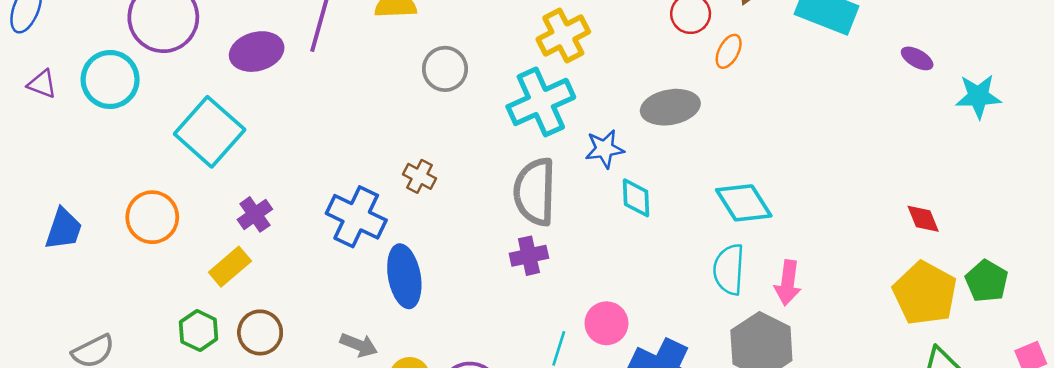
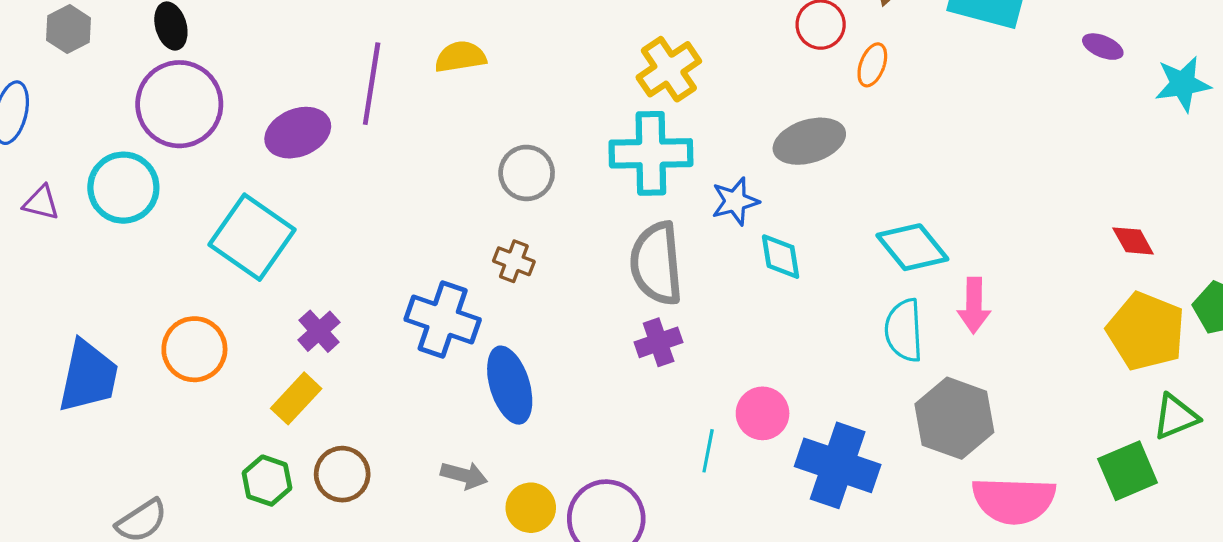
gray circle: (445, 69) -> (527, 173), moved
cyan cross: (541, 102) -> (651, 153), turned 30
blue trapezoid: (64, 229) -> (88, 376), size x1.4
pink arrow: (788, 283) -> (974, 305), moved

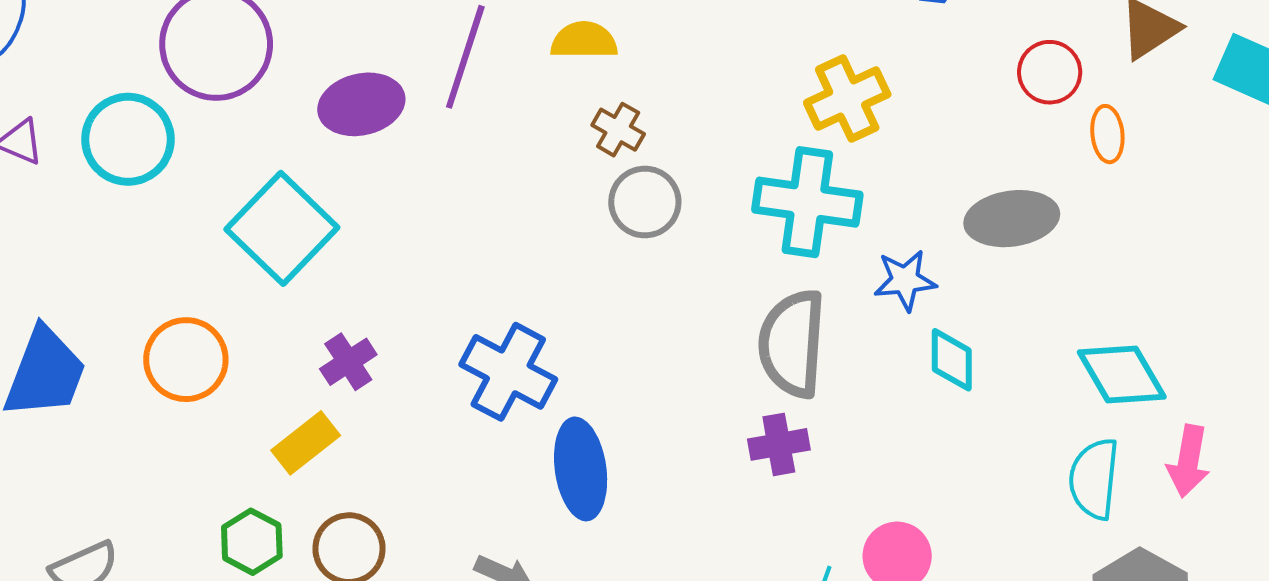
orange ellipse: (872, 65) -> (1107, 134), turned -36
brown cross: (514, 261) -> (618, 130), moved

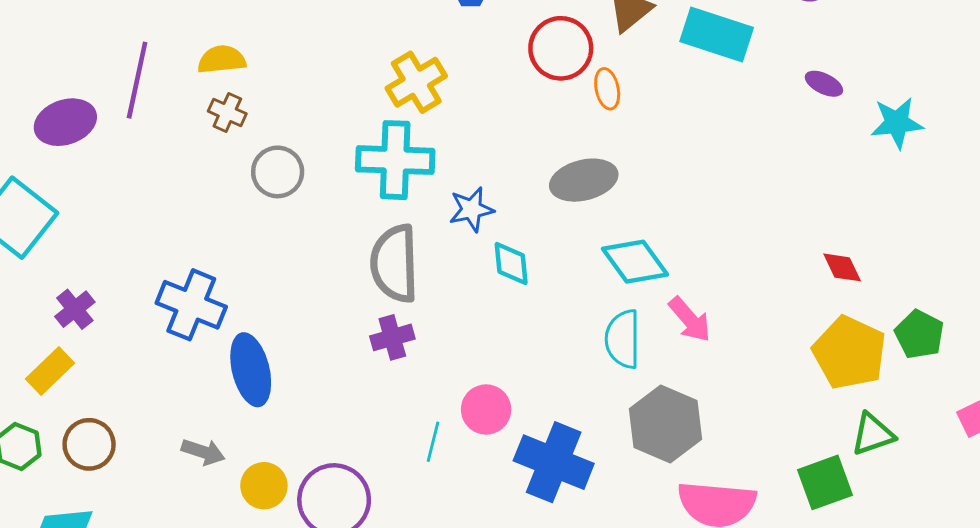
red circle: (1050, 72) -> (561, 48), size x1.4
brown cross: (618, 130) -> (227, 112), moved
gray ellipse: (1012, 219) -> (584, 180), moved
pink arrow: (1188, 461) -> (690, 319), turned -45

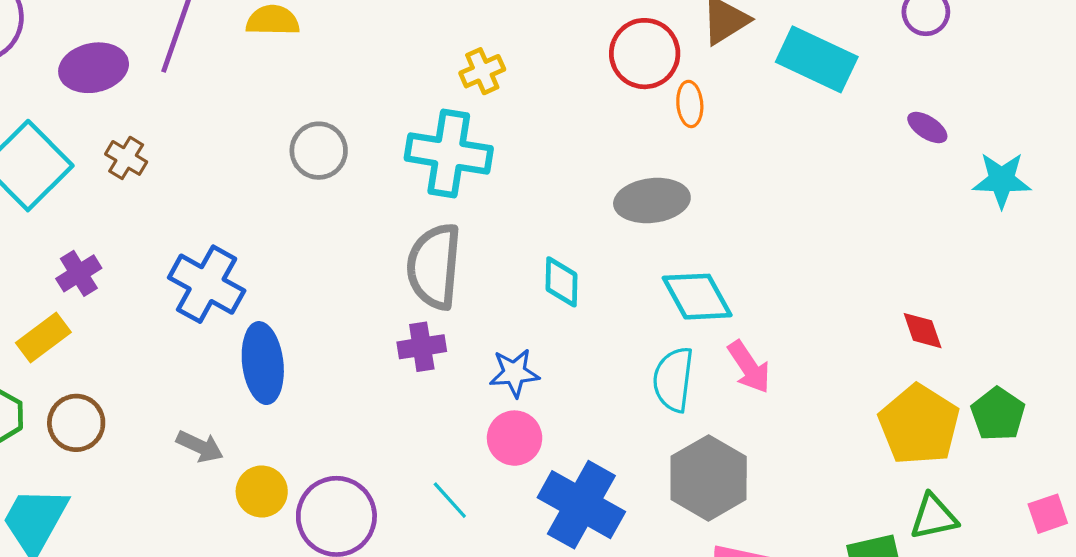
yellow cross: (416, 82) -> (482, 71), size x0.7
brown cross: (227, 112) -> (126, 158), moved
blue star: (471, 209) -> (514, 373), moved
cyan line: (433, 442) -> (450, 500), moved, turned -63

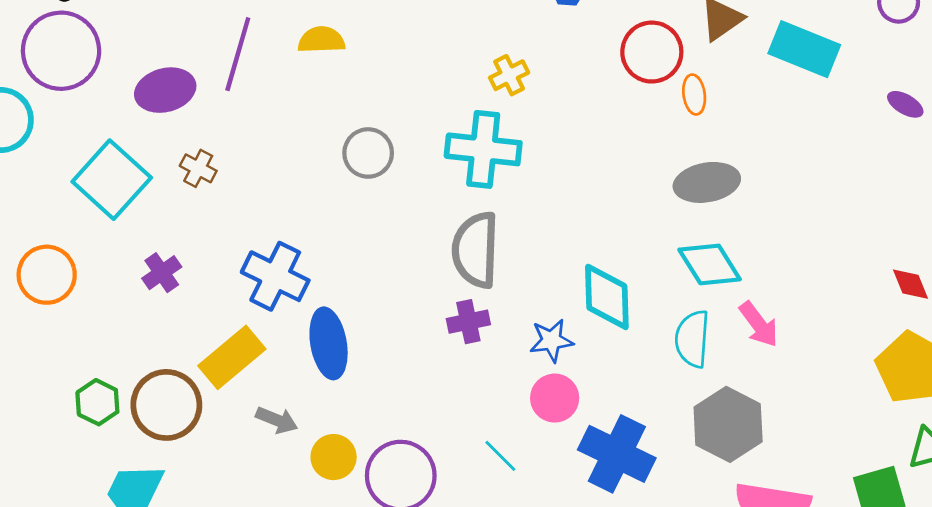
gray ellipse: (652, 201) -> (707, 182), moved
cyan diamond: (562, 282) -> (607, 297), moved, size x1.5
yellow rectangle: (43, 338) -> (232, 357), moved, size x1.4
brown circle: (76, 423) -> (166, 405), size x1.4

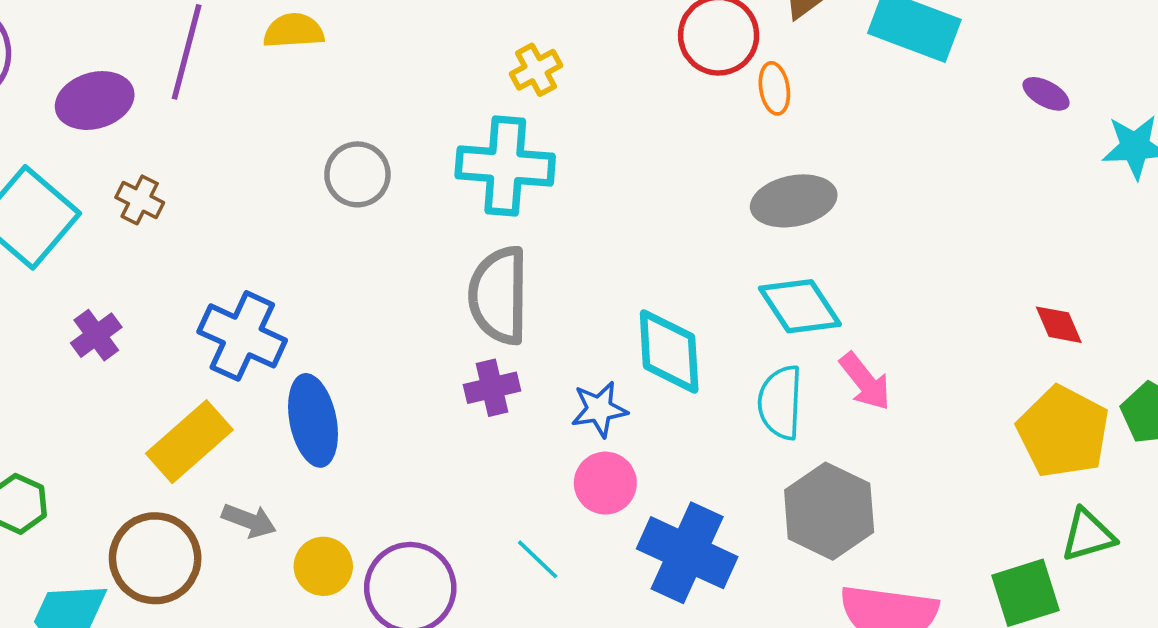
brown circle: (166, 405) -> (155, 558), moved

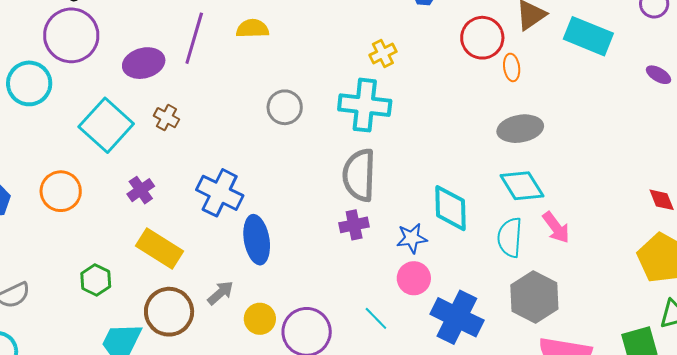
yellow rectangle: (189, 442) -> (159, 248), moved, turned 72
gray arrow: (249, 521) -> (220, 293), turned -64

